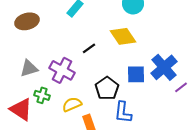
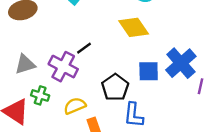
black line: (89, 48) -> (84, 48), moved
purple line: (181, 87) -> (201, 86), turned -40

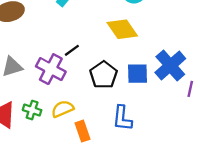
black pentagon: (115, 87) -> (104, 75), moved
green cross: (40, 95) -> (32, 110), moved

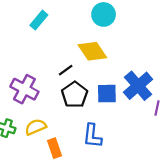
black line: (72, 50) -> (66, 70), moved

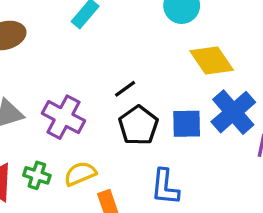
yellow diamond: (92, 51) -> (212, 60), moved

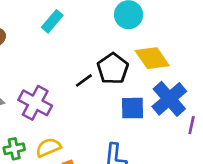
black pentagon: (138, 125) -> (113, 69), moved
green cross: (37, 175) -> (14, 149), turned -30

